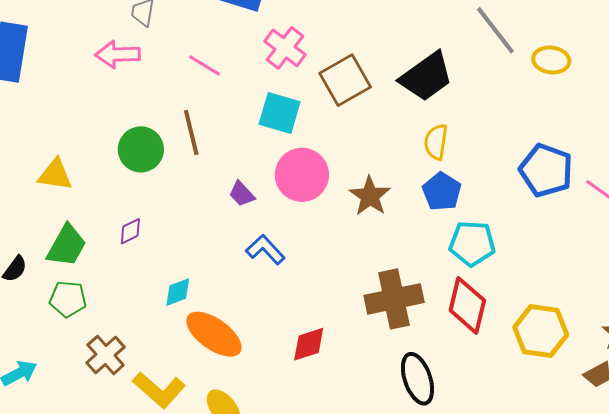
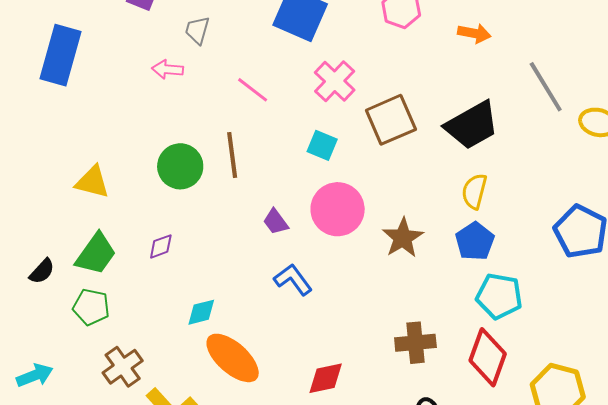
pink arrow: (118, 54) -> (168, 69), size x0.7
cyan square: (280, 113) -> (322, 145), size x0.7
brown cross: (394, 299) -> (415, 343), size x0.7

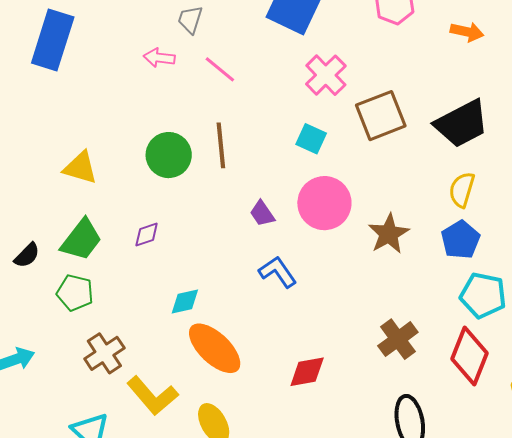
pink line: (253, 90) -> (220, 69), moved
brown cross: (415, 343) -> (398, 339), turned -33

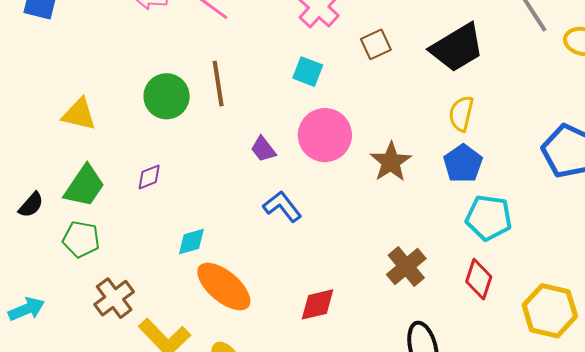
brown square: (381, 116) -> (376, 44), size x0.6
red diamond: (470, 356) -> (479, 279), size x0.7

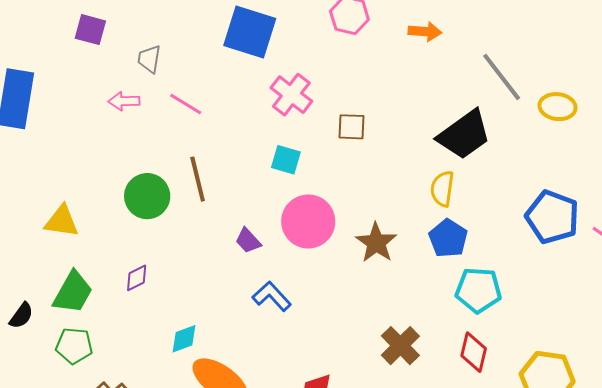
brown square: (376, 44) -> (351, 127), turned 32
black trapezoid: (457, 48) -> (464, 135), moved

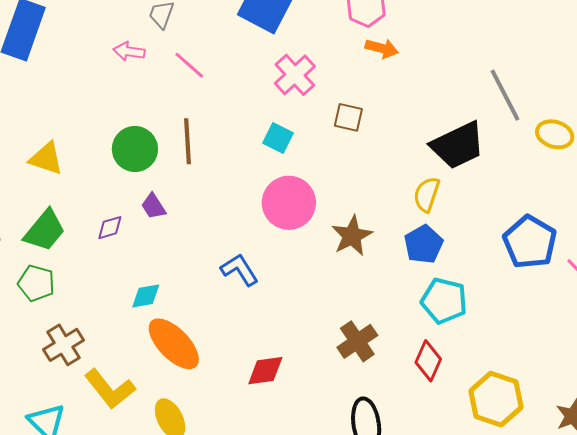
orange arrow: (425, 32) -> (382, 48), moved
purple trapezoid: (248, 241) -> (153, 206), moved

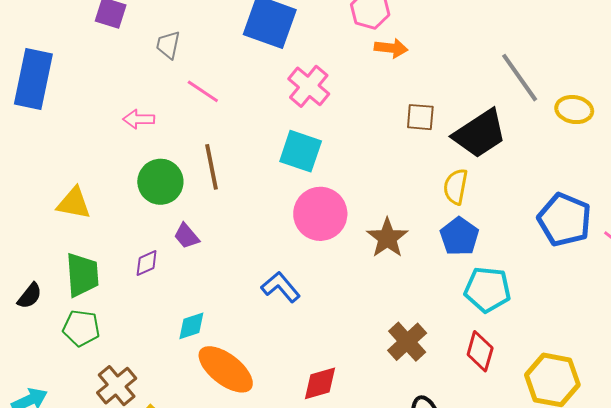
pink arrow: (129, 51) -> (139, 119), moved
brown square: (348, 117) -> (420, 117), moved
cyan square: (278, 138) -> (301, 151), size x1.4
green trapezoid: (45, 230) -> (82, 275), turned -36

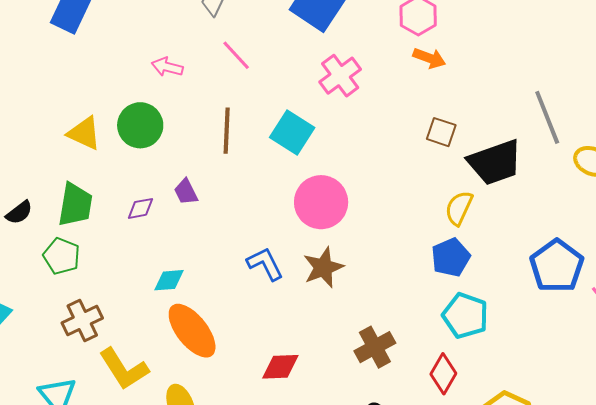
cyan square: (301, 151) -> (292, 132), moved
green circle: (160, 182) -> (140, 125), moved
brown star: (387, 238) -> (323, 267), moved

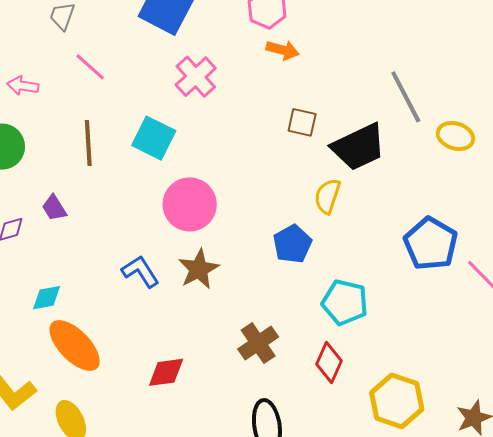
blue pentagon: (451, 257) -> (292, 244), moved

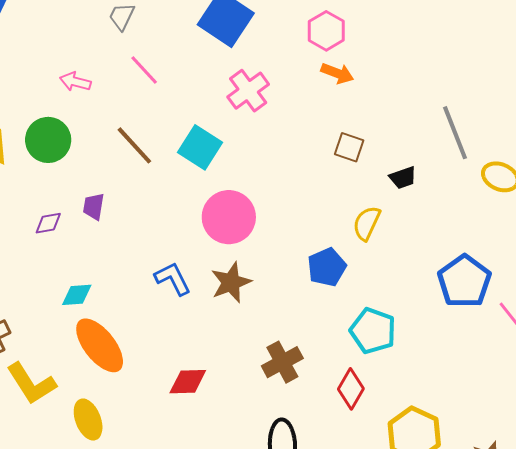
brown line: (88, 143) -> (134, 145), turned -45
black trapezoid: (359, 147) -> (403, 178), size x0.5
purple trapezoid: (54, 208) -> (94, 206), turned 36

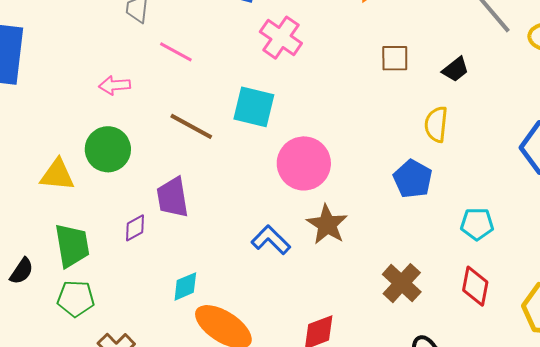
purple trapezoid: (94, 206) -> (173, 197), size x1.5
cyan pentagon: (373, 331) -> (477, 224), size x0.7

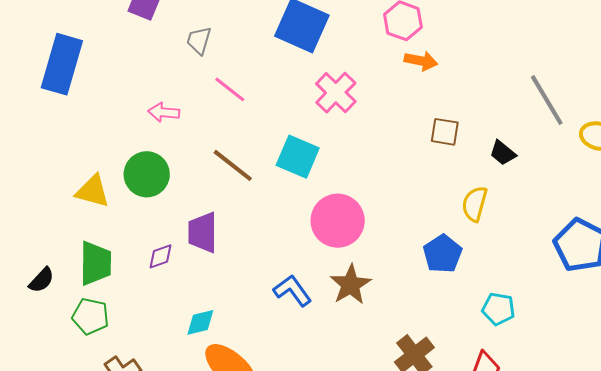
black trapezoid: (455, 69) -> (503, 153), turned 68

